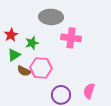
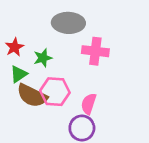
brown semicircle: (24, 71) -> (32, 96), size x1.6
pink semicircle: (89, 91) -> (89, 104), moved

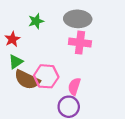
gray ellipse: (68, 23) -> (78, 19), moved
green star: (43, 58) -> (36, 21), moved

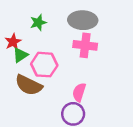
green triangle: (16, 62) -> (20, 55), moved
pink hexagon: (46, 76) -> (44, 65), moved

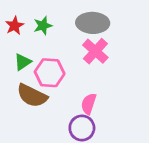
red star: (13, 42) -> (15, 26), moved
pink cross: (85, 45) -> (95, 51), turned 35

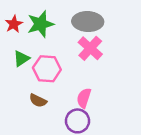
green star: (43, 26) -> (41, 24), size x1.5
brown semicircle: (32, 96) -> (38, 101), moved, size x0.6

